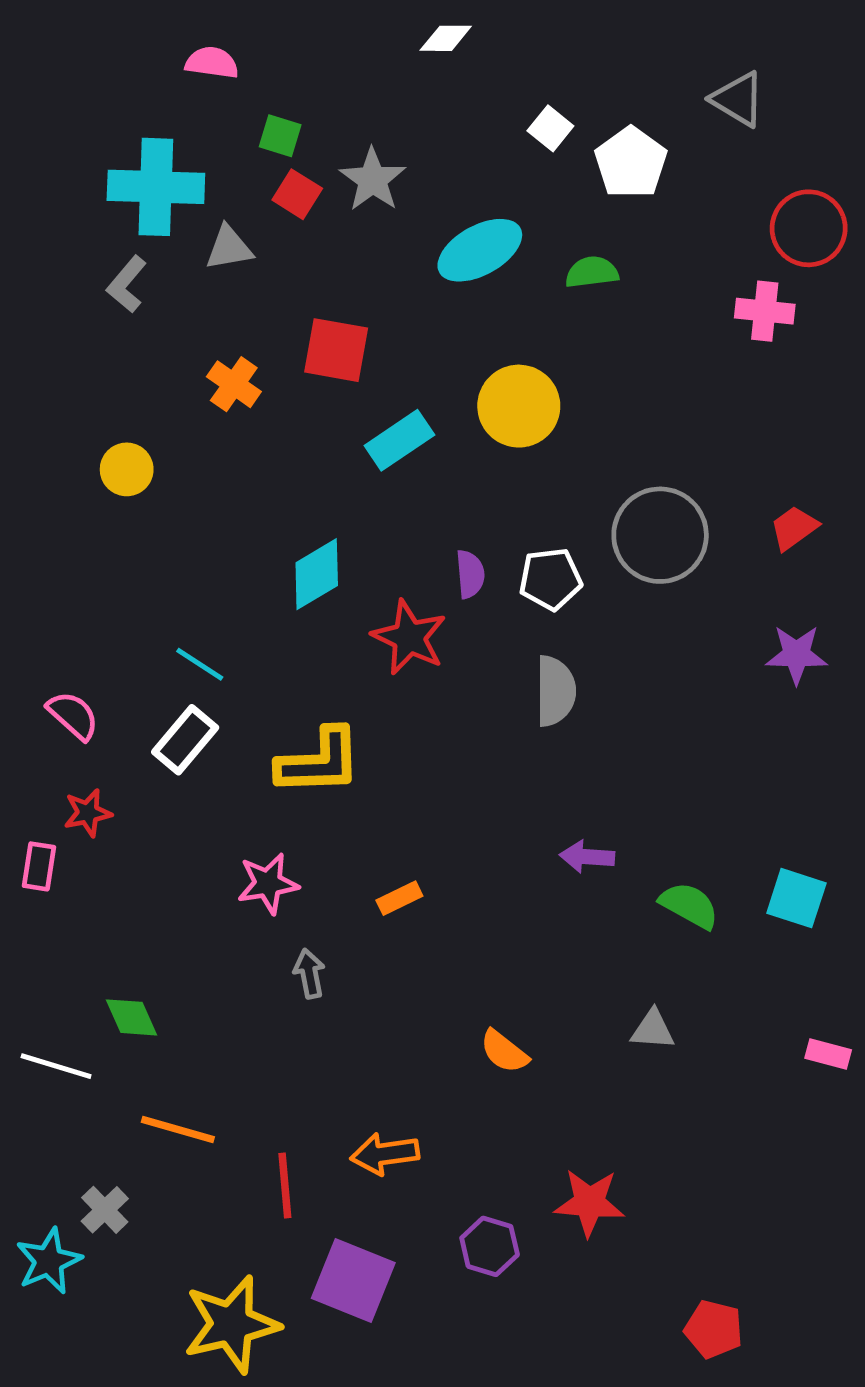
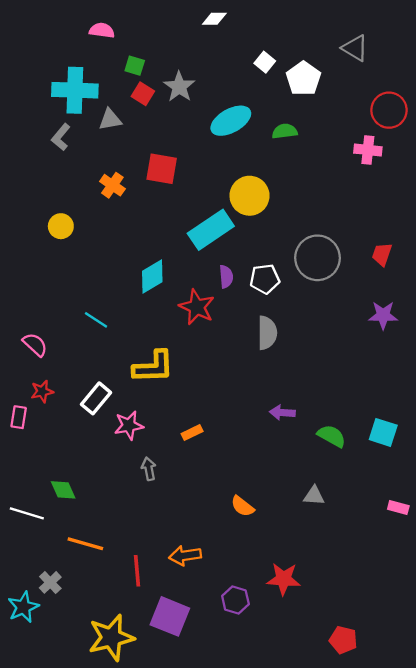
cyan rectangle: (399, 440) -> (211, 230), moved, size x1.4
red trapezoid: (794, 528) -> (382, 254), turned -35
white rectangle: (185, 740) -> (96, 398), moved

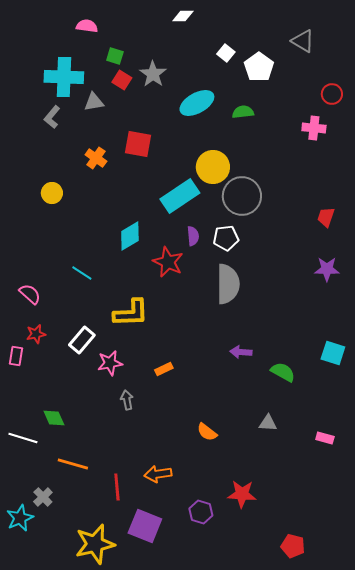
red circle: (389, 110) -> (332, 94), size x0.7
gray circle: (317, 258) -> (242, 196), moved
gray semicircle: (267, 333) -> (228, 284), size x1.4
cyan square: (383, 432) -> (333, 353), moved
pink rectangle: (398, 507) -> (325, 438), moved

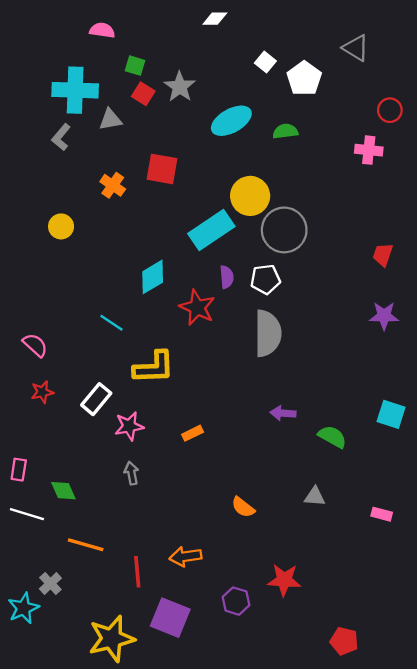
cyan line: (82, 273) -> (112, 323), moved
pink rectangle: (16, 356) -> (19, 470), moved
gray arrow: (127, 400) -> (131, 473), moved

